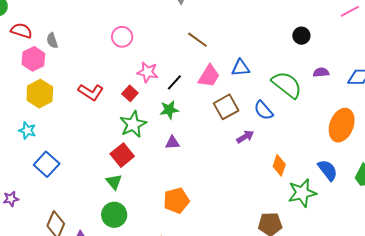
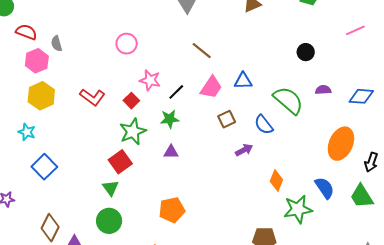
brown square: (226, 107) -> (227, 119), size x0.7

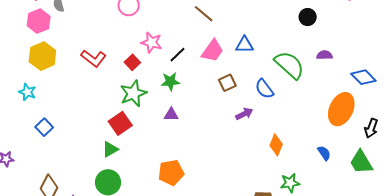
blue diamond: (361, 96) -> (363, 77), moved, turned 40
blue square: (44, 167) -> (44, 127), size x0.7
green triangle: (111, 188) -> (110, 149), turned 36
blue semicircle: (325, 188) -> (324, 153), size x0.7
green star: (298, 209) -> (290, 183), moved, size x0.7

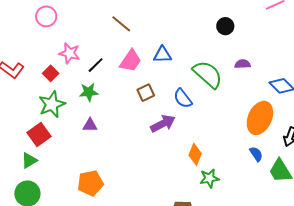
purple arrow: (244, 114) -> (163, 124), size x1.4
blue semicircle: (324, 153) -> (256, 154), moved
green star: (290, 183) -> (209, 178), moved

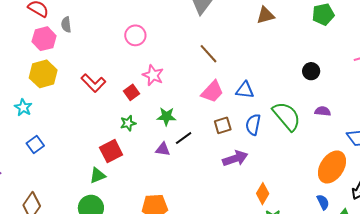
black line: (96, 65) -> (184, 138), moved
blue semicircle: (183, 98) -> (253, 125), moved, turned 40
green star: (52, 104) -> (128, 123), size x0.6

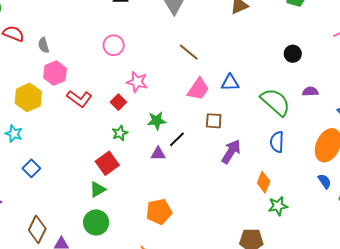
pink hexagon: (44, 39) -> (55, 73), moved
brown square: (223, 125) -> (214, 121), turned 30
blue semicircle: (253, 125) -> (277, 142), moved
purple arrow: (235, 158) -> (231, 152), turned -30

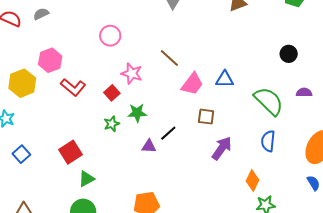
gray semicircle: (44, 45) -> (41, 14), moved, turned 77
brown line: (189, 52) -> (169, 58), moved
green star: (157, 121) -> (137, 113), moved
red square: (107, 163) -> (71, 152), moved

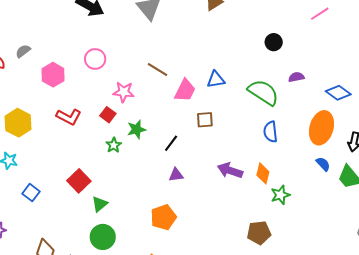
pink hexagon: (50, 60) -> (53, 75), moved
purple triangle: (149, 146) -> (176, 175), moved
purple arrow: (222, 148) -> (230, 170), moved, turned -95

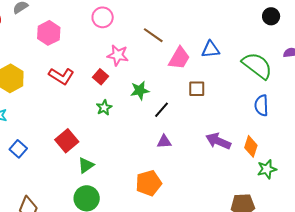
pink circle: (95, 59) -> (103, 17), moved
green star: (137, 129) -> (140, 91), moved

